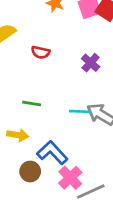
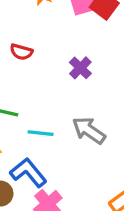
cyan line: (80, 111) -> (41, 133), moved

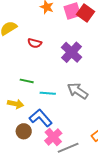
purple cross: (80, 68) -> (72, 52), size x1.5

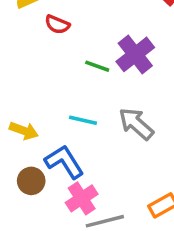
red semicircle: (35, 43) -> (57, 25), moved
green line: (27, 81) -> (97, 66), moved

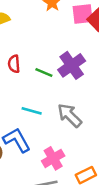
red semicircle: (57, 25) -> (14, 64), moved, turned 60
pink cross: (82, 198) -> (53, 158), moved

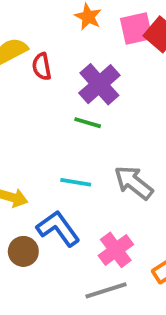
red semicircle: (14, 64) -> (42, 67), moved
purple cross: (72, 65) -> (99, 84), moved

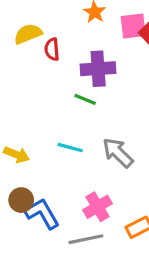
purple cross: (99, 84) -> (98, 69), turned 32
blue L-shape: (58, 228) -> (42, 214), moved

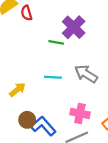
purple cross: (98, 69) -> (74, 27), moved, turned -30
yellow arrow: (16, 155) -> (17, 90), turned -49
pink cross: (98, 207) -> (80, 113), turned -36

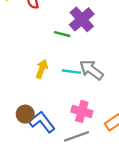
cyan line: (53, 77) -> (71, 72), moved
yellow arrow: (17, 90) -> (42, 69), moved, turned -35

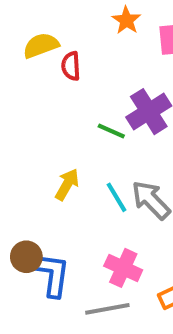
cyan line: (71, 72) -> (117, 197), turned 42
blue L-shape: (42, 122) -> (53, 275), turned 36

